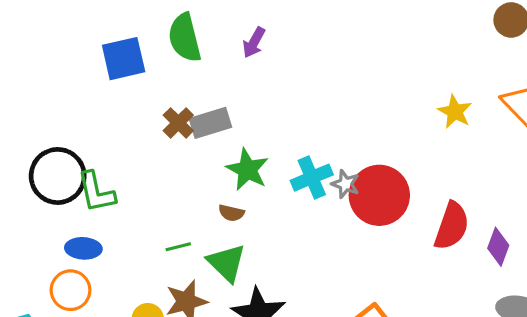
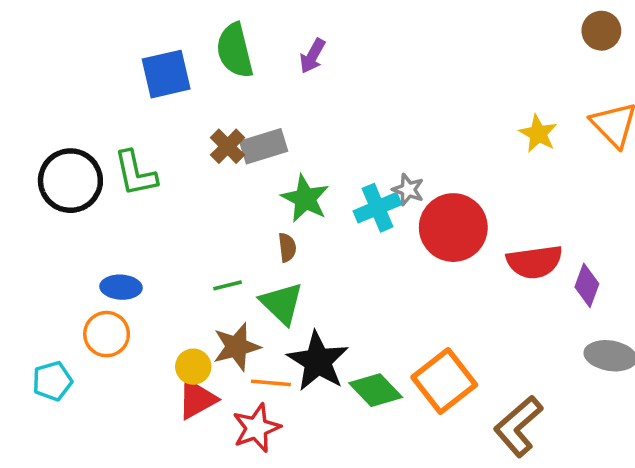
black circle: (58, 176) -> (70, 181), moved
gray star: (346, 184) -> (408, 190), moved
green L-shape: (96, 192) -> (135, 173), moved
brown semicircle: (231, 213) -> (287, 247), turned -110
red semicircle: (452, 226) -> (535, 262), turned 63

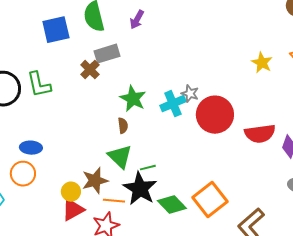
gray rectangle: (264, 146) -> (107, 54), moved
green line: (228, 285) -> (148, 168), moved

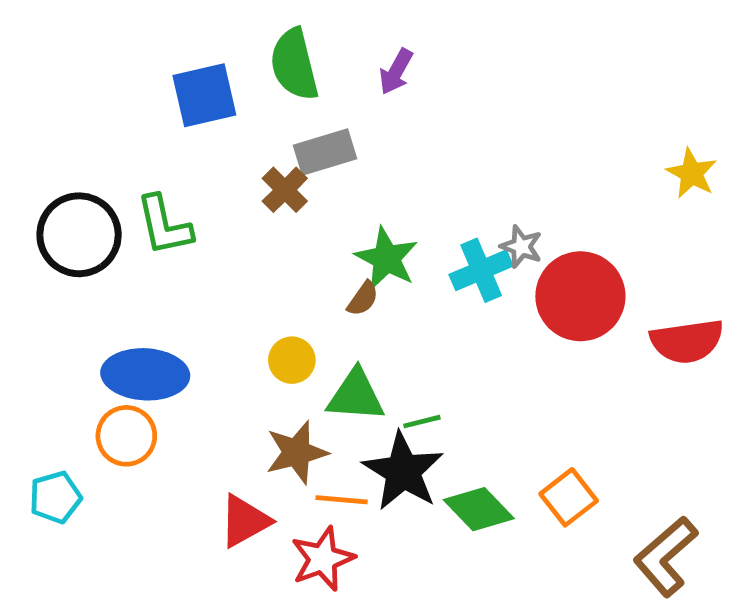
brown semicircle: (123, 126) -> (363, 299), moved, turned 42
blue ellipse: (31, 148) -> (145, 374), size x1.6
green triangle: (120, 157) -> (356, 396), turned -40
yellow circle: (71, 192) -> (292, 360), moved
orange square: (210, 200) -> (569, 497), size x0.7

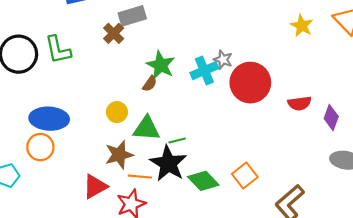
red semicircle: (687, 341) -> (300, 103), size x0.7

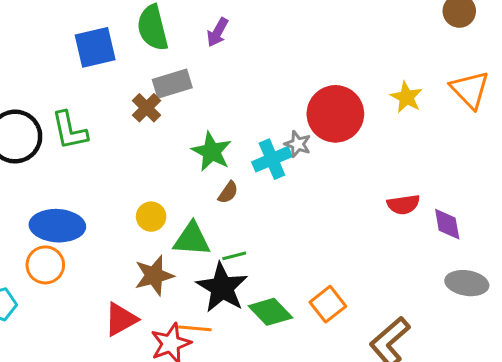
red circle: (250, 83) -> (335, 114), moved
brown semicircle: (150, 84) -> (228, 192), moved
purple diamond: (331, 118) -> (447, 224), turned -30
orange line: (140, 177) -> (195, 328), moved

